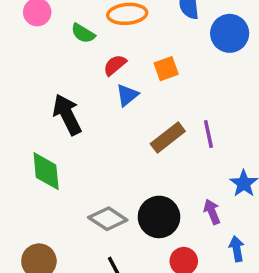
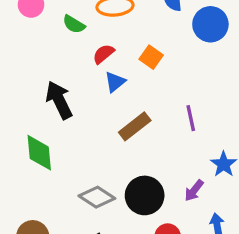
orange square: (166, 69) -> (151, 57), turned -35
brown rectangle: (168, 138) -> (135, 126), moved
purple arrow: (212, 212) -> (194, 191), turned -120

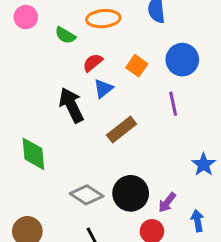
blue circle: (210, 24) -> (182, 60), moved
black arrow: (59, 100) -> (71, 105), moved
purple line: (191, 118) -> (173, 104), moved
purple arrow: (194, 191) -> (167, 202), moved

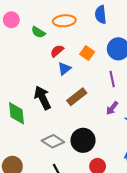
black arrow: (71, 105) -> (42, 98), moved
purple arrow: (167, 202) -> (112, 108), moved

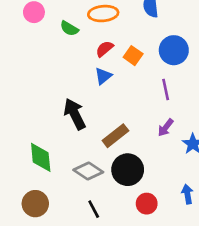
red semicircle: (57, 51) -> (105, 49), moved
brown rectangle: (77, 97) -> (115, 136), moved
green diamond: (16, 113) -> (41, 157), moved

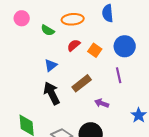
blue triangle: (103, 76) -> (51, 65), moved
purple arrow: (166, 128) -> (102, 103), moved, turned 72
brown rectangle: (115, 136) -> (82, 83), moved

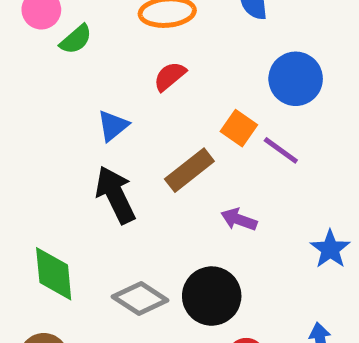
green semicircle: (48, 30) -> (76, 39), moved, turned -72
orange square: (95, 50) -> (239, 128), moved
purple line: (119, 75) -> (281, 150), turned -42

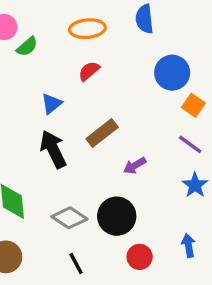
orange square: (239, 128) -> (193, 105), moved
purple line: (281, 150) -> (190, 144), moved
purple arrow: (239, 219) -> (135, 166), turned -50

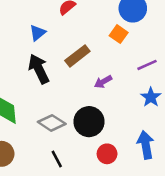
orange square: (193, 105) -> (119, 34), moved
purple line: (190, 144) -> (147, 65), turned -60
blue arrow: (188, 245) -> (146, 145), size x1.5

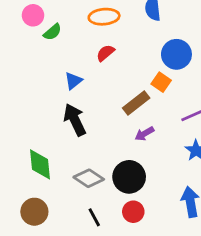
brown rectangle: (77, 56) -> (136, 103), moved
red circle: (107, 154) -> (133, 212), moved

